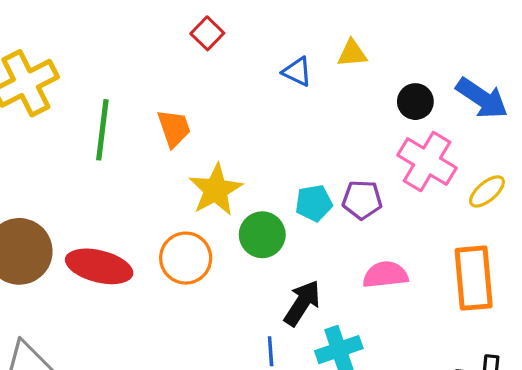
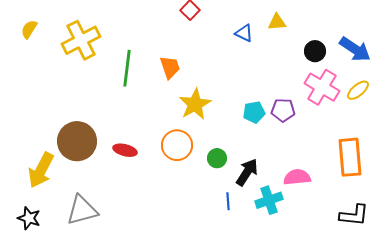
yellow ellipse: (487, 191) -> (358, 90), moved
green circle: (262, 235) -> (217, 158), moved, size x0.7
red ellipse: (99, 266) -> (125, 150), size x0.6
pink semicircle: (385, 275) -> (297, 177), moved

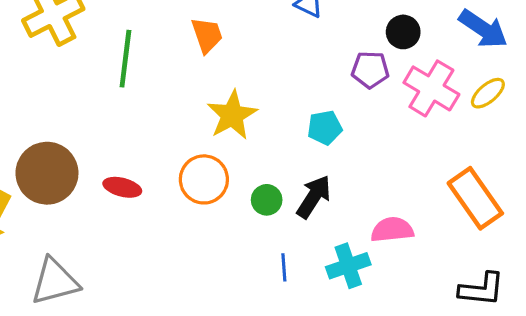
black circle: (315, 51) -> (403, 32), moved
orange trapezoid: (170, 67) -> (207, 35), moved
purple pentagon: (283, 110) -> (370, 70), moved
orange rectangle: (350, 157) -> (475, 198), turned -30
black arrow: (247, 172) -> (314, 197), moved

